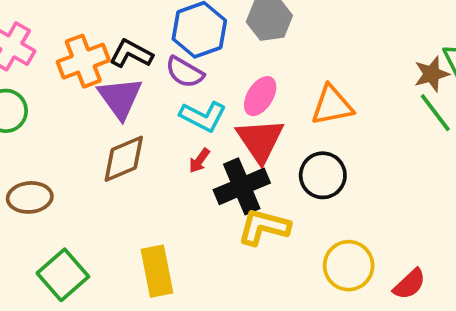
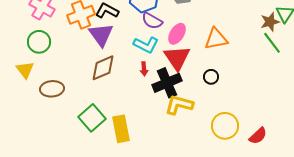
purple semicircle: (185, 72) -> (152, 21), moved
red arrow: (199, 161) -> (144, 69), turned -40
black circle: (323, 175) -> (211, 77), size x0.6
green square: (63, 275) -> (92, 118), moved

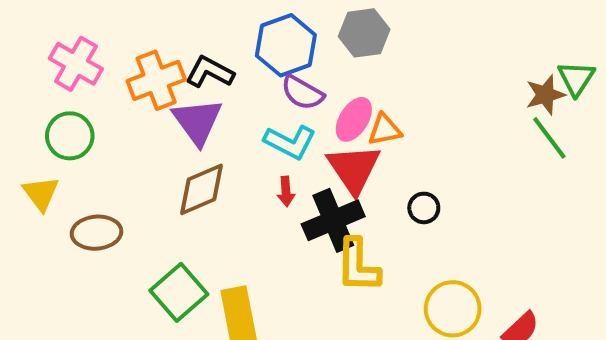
orange triangle: (216, 39) -> (385, 130), moved, size x0.7
yellow L-shape: (179, 105) -> (358, 266), turned -104

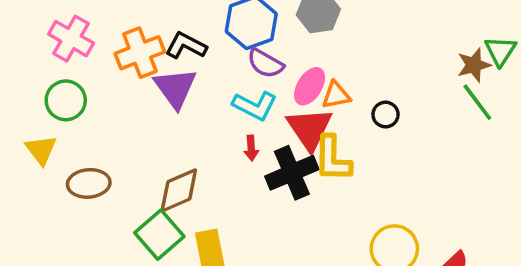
brown diamond: (201, 189) -> (179, 190), moved
black circle: (424, 208) -> (386, 115), moved
yellow L-shape: (358, 266) -> (333, 159), moved

